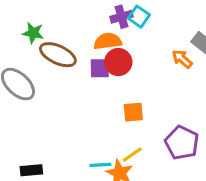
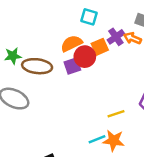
purple cross: (121, 17) -> (116, 37), moved
orange square: (133, 112) -> (100, 47), moved
yellow line: (132, 155) -> (116, 114), moved, turned 35

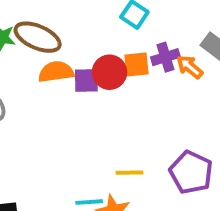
orange semicircle: (72, 43) -> (56, 72), moved
brown ellipse: (37, 66) -> (38, 37), moved

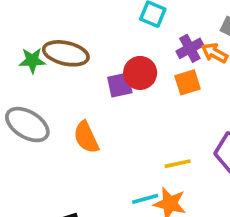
orange square: (137, 65) -> (188, 82), moved
orange semicircle: (56, 72) -> (86, 137), moved, turned -96

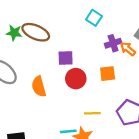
red circle: (140, 73) -> (76, 79), moved
orange square: (188, 82) -> (108, 74), moved

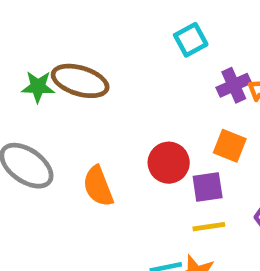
cyan square: (94, 18) -> (191, 40), turned 35
purple square: (66, 58) -> (208, 187), moved
orange square: (108, 74) -> (230, 146), turned 35

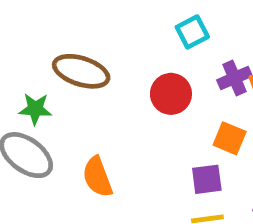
green star: (38, 87) -> (35, 109), moved
red circle: (169, 163) -> (171, 94), moved

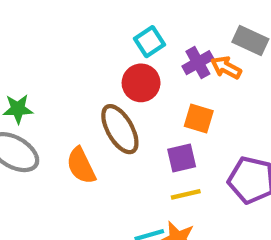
cyan square: (192, 32) -> (150, 42), moved
brown ellipse: (81, 71) -> (120, 129), moved, turned 48

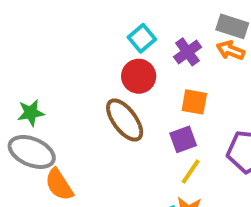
orange arrow: (226, 68) -> (231, 50), moved
orange semicircle: (81, 166) -> (59, 185), moved
yellow line: (186, 194) -> (191, 171), turned -36

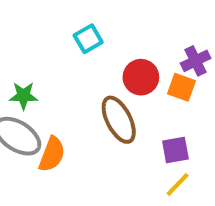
cyan square: (142, 38) -> (88, 39), moved
orange square: (194, 102) -> (181, 87), moved
orange semicircle: (59, 185) -> (52, 154), moved, turned -136

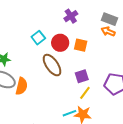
cyan square: (88, 39) -> (38, 38), moved
purple cross: (196, 61) -> (71, 16), moved

